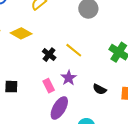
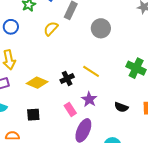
yellow diamond: (21, 33) -> (37, 83), moved
black cross: (49, 55) -> (67, 78), turned 32

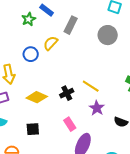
blue circle: (11, 27) -> (31, 54), moved
gray circle: (101, 28) -> (108, 35), moved
purple star: (89, 99) -> (97, 108), moved

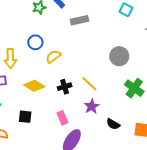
gray rectangle: (71, 25) -> (80, 20), turned 42
gray circle: (108, 35) -> (119, 56), moved
yellow semicircle: (51, 43) -> (53, 56), moved

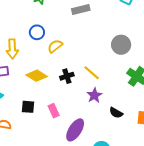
pink rectangle: (62, 118) -> (54, 111), moved

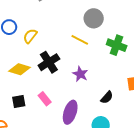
yellow line: (92, 73) -> (80, 40), moved
black cross: (67, 76) -> (49, 62), size x1.5
black semicircle: (116, 113) -> (107, 97), moved, turned -64

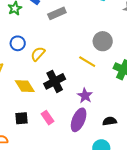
yellow diamond: (19, 69) -> (25, 86), turned 35
black semicircle: (107, 97) -> (110, 121), turned -144
purple ellipse: (70, 112) -> (79, 120), moved

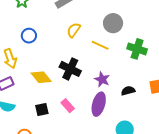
yellow semicircle: (38, 54) -> (74, 30), moved
black cross: (55, 81) -> (70, 69), turned -30
black semicircle: (110, 121) -> (128, 91), moved

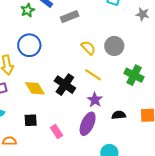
yellow semicircle: (74, 30) -> (88, 48), moved, turned 91
blue circle: (29, 36) -> (29, 45), size x1.5
yellow line: (100, 45) -> (93, 75), moved
pink rectangle: (68, 106) -> (57, 131), moved

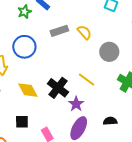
gray rectangle: (70, 17) -> (59, 31), moved
yellow semicircle: (88, 48) -> (84, 32), moved
purple star: (95, 100) -> (76, 104), moved

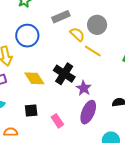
yellow semicircle: (84, 32) -> (77, 34), moved
gray circle: (109, 52) -> (97, 25), moved
yellow line: (87, 80) -> (93, 51), moved

